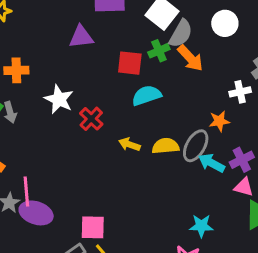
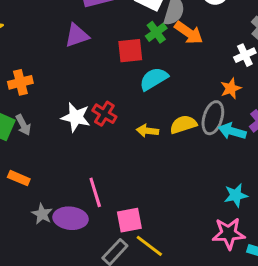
white star: (59, 99) -> (76, 117), moved
pink line: (26, 191) -> (95, 192), moved

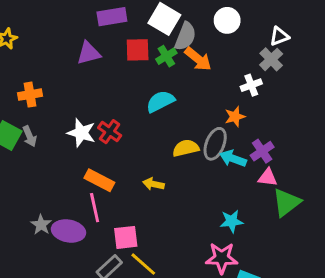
red square: (130, 51) -> (138, 50), moved
yellow arrow: (147, 131) -> (153, 184), moved
orange rectangle: (19, 178) -> (99, 180), moved, size x1.4

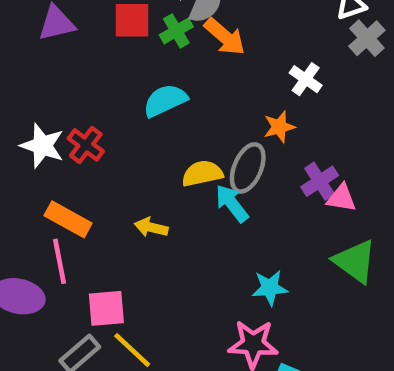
gray cross: (271, 59) -> (367, 38), moved
white cross: (251, 85) -> (306, 79), turned -36
cyan arrow: (233, 158) -> (232, 203), moved, turned 30
pink triangle: (268, 178) -> (341, 198), moved
green triangle: (286, 203) -> (355, 261), turned -48

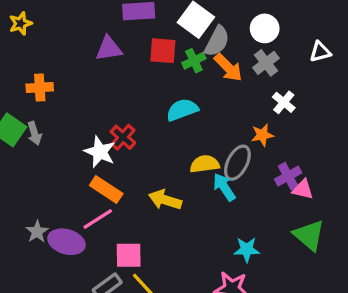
gray cross: (367, 38) -> (266, 63), moved
white star: (42, 146) -> (100, 152), moved
yellow arrow: (151, 227) -> (165, 200), size x1.4
pink line: (60, 261) -> (98, 219), turned 64

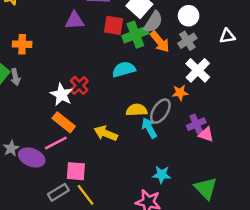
green cross: (194, 61) -> (135, 35), size x1.5
white cross: (284, 102) -> (198, 70), size x1.5
green triangle: (309, 235) -> (206, 188), moved

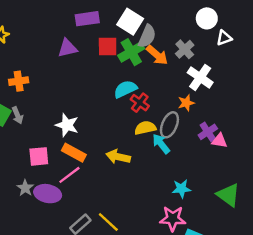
white circle: (189, 16) -> (207, 18), moved
red cross: (79, 85) -> (140, 103), moved
pink square: (76, 171) -> (39, 156), moved

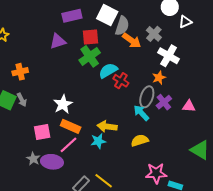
green cross: (131, 52) -> (90, 56), moved
white star: (67, 125) -> (63, 104), turned 30
yellow semicircle: (145, 128) -> (140, 140), moved
purple cross: (208, 132) -> (164, 102), moved
cyan star: (181, 189) -> (98, 141), moved

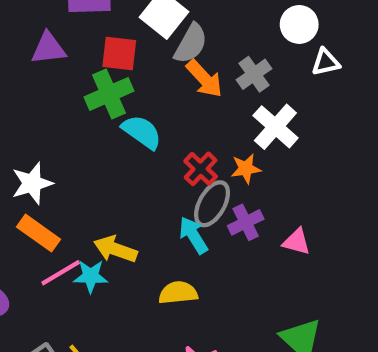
cyan semicircle: (108, 71) -> (142, 132), turned 54
red cross: (121, 81) -> (201, 169), moved
pink line: (69, 145) -> (61, 273), moved

